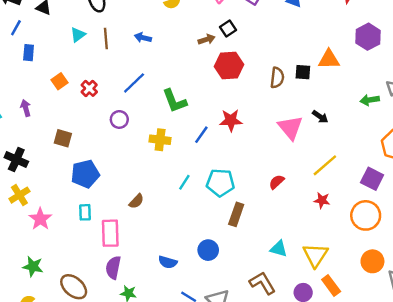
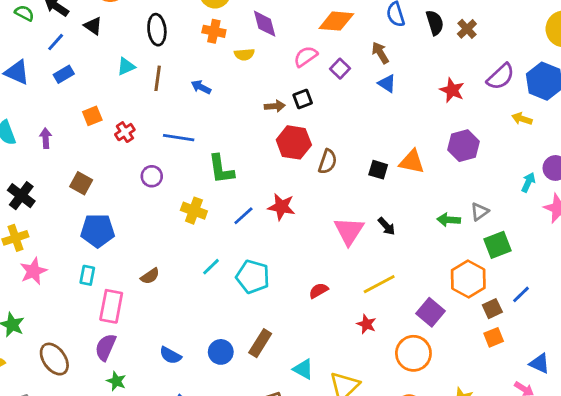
blue rectangle: (29, 53) -> (64, 74), turned 42
brown semicircle: (277, 78) -> (328, 162), moved
blue line: (134, 83) -> (179, 138), turned 40
brown rectangle: (236, 214) -> (260, 343), moved

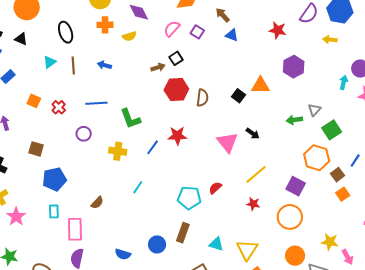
orange square: (92, 116) -> (34, 101), turned -32
black square: (378, 170) -> (238, 96), turned 32
cyan pentagon: (253, 277) -> (189, 198), moved

